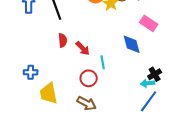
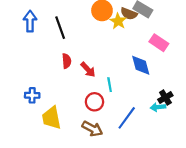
blue line: (149, 101) -> (127, 118), moved

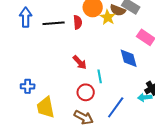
black line: (60, 28) -> (54, 23), turned -75
red semicircle: (67, 61) -> (78, 22), moved

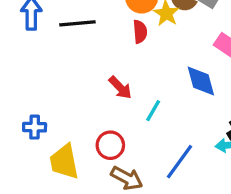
red semicircle: (78, 22) -> (140, 32), moved
cyan line: (100, 76) -> (153, 111), turned 40
red circle: (86, 92) -> (110, 145), moved

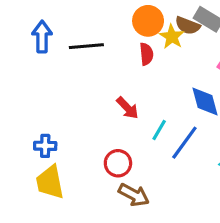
yellow trapezoid: (64, 162) -> (50, 182), moved
blue line: (179, 162) -> (184, 143), moved

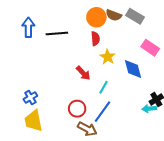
brown semicircle: (188, 26) -> (114, 15), moved
yellow star: (172, 37) -> (108, 57), moved
blue line: (184, 143) -> (102, 112), moved
blue cross: (45, 146) -> (30, 97), turned -32

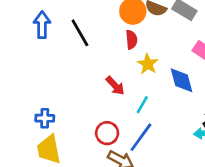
black line: (57, 34) -> (80, 33), turned 65
blue cross: (30, 97) -> (45, 118), turned 32

